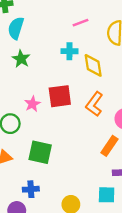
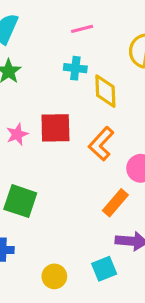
pink line: (81, 23) -> (82, 29), moved
cyan square: (107, 195) -> (104, 269), turned -30

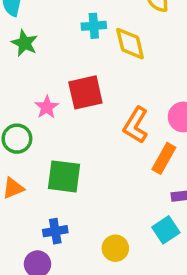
orange L-shape: (101, 144) -> (136, 125), moved

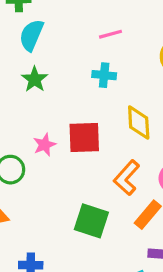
yellow diamond: (130, 44) -> (139, 123), moved
green square: (64, 176) -> (91, 221), moved

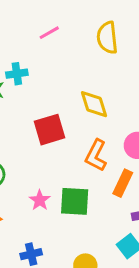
cyan cross: (104, 75) -> (17, 74), moved
pink star: (45, 145) -> (40, 200), moved

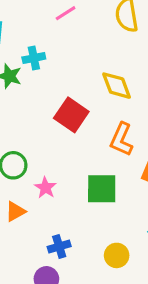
red square: (50, 130) -> (71, 115), turned -36
pink star: (40, 200) -> (45, 188), moved

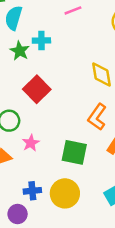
red square: (71, 115) -> (37, 89), moved
yellow circle: (117, 255) -> (65, 193), moved, size x1.5

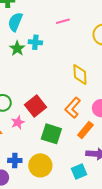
red square: (37, 89) -> (36, 106), moved

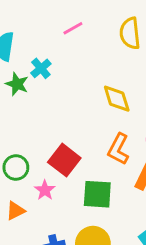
cyan cross: (35, 42) -> (41, 68), turned -32

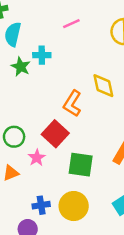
cyan cross: (41, 68) -> (42, 55), turned 35
orange L-shape: (118, 149) -> (72, 104), moved

